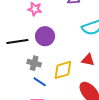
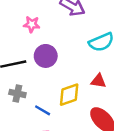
gray cross: (34, 63) -> (17, 93), moved

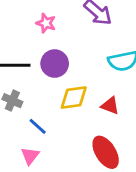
yellow diamond: (69, 95) -> (74, 98), moved

